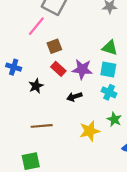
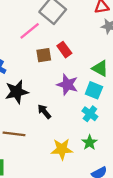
red rectangle: (58, 69) -> (64, 50), moved
black star: (36, 86) -> (17, 92), size x1.5
black arrow: (74, 97) -> (44, 112), moved, turned 56

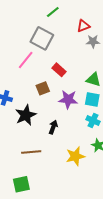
brown square: (44, 55) -> (43, 88), moved
black arrow: (44, 112) -> (53, 127), turned 72

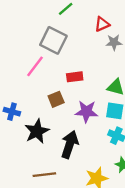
red rectangle: (59, 70) -> (75, 77), turned -48
black arrow: (53, 127) -> (70, 145), size x1.6

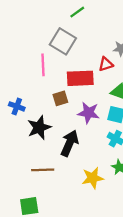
red triangle: (102, 24) -> (106, 64), moved
pink line: (35, 66) -> (43, 65), turned -45
red rectangle: (75, 77) -> (80, 78), size x1.6

